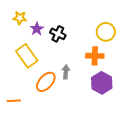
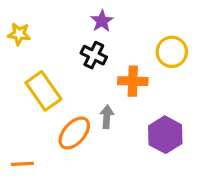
yellow star: (20, 18) -> (19, 34), moved
purple star: (37, 29) -> (102, 21), moved
orange cross: (95, 56) -> (133, 81), moved

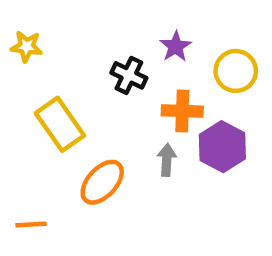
purple star: (102, 21) -> (176, 46), moved
gray arrow: (107, 117) -> (167, 160), moved
purple hexagon: (165, 135) -> (222, 147), moved

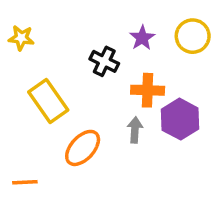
yellow circle: (236, 71) -> (193, 36), moved

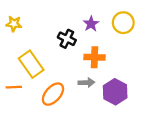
purple hexagon: (180, 119) -> (115, 92), moved
gray arrow: (135, 130) -> (86, 83), turned 84
orange line: (25, 182) -> (14, 87), moved

